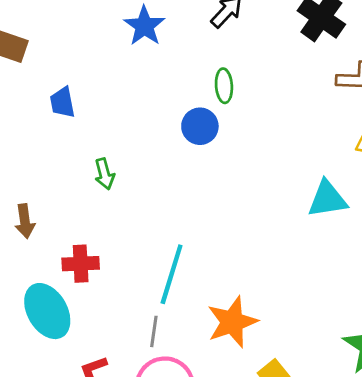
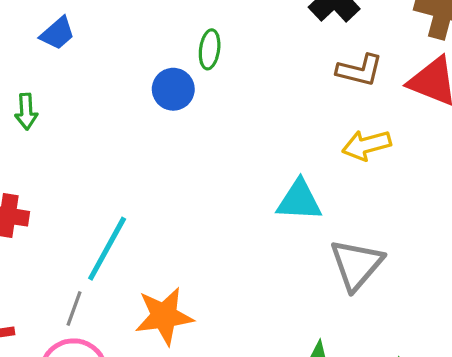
blue trapezoid: (63, 102) -> (58, 33), moved, turned -132
green arrow: (104, 174) -> (26, 112), moved

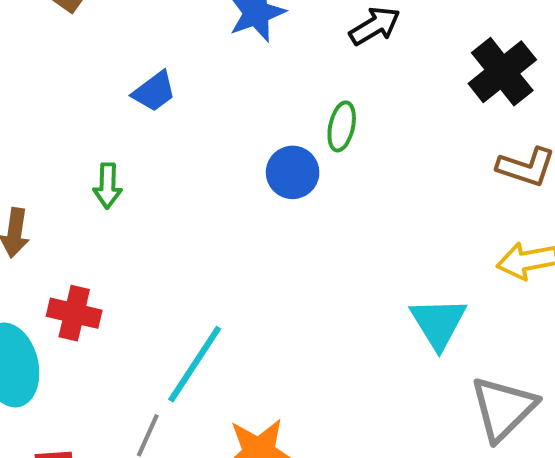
cyan triangle: (299, 200) -> (438, 323), turned 51

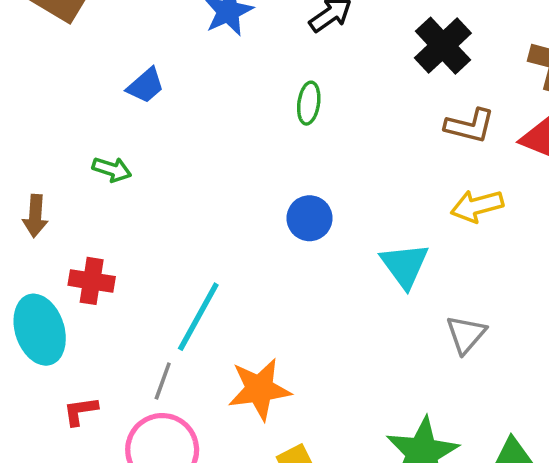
blue circle: (293, 172) -> (309, 218), moved
green arrow: (108, 186) -> (112, 169), turned -69
gray triangle: (503, 408) -> (466, 334), size x0.7

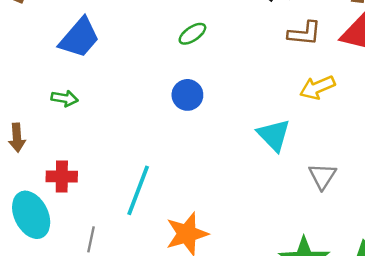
blue trapezoid: (146, 86) -> (79, 38), size x1.6
green ellipse: (309, 103) -> (192, 34), turned 56
blue circle: (309, 218) -> (187, 95), moved
gray line: (163, 381) -> (91, 239), moved

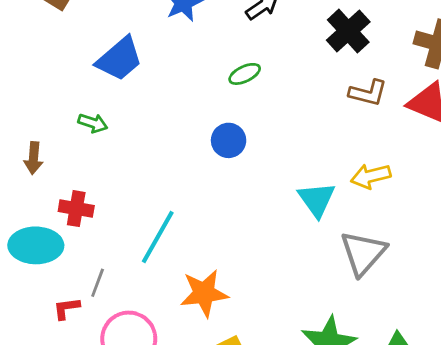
yellow arrow: (317, 87) -> (371, 176), moved
gray triangle: (322, 176) -> (363, 253), size x1.5
cyan ellipse: (31, 215) -> (36, 245), turned -72

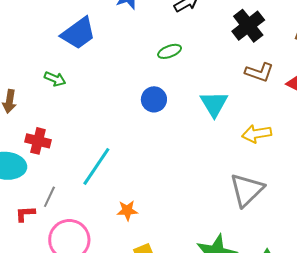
cyan triangle: (317, 199) -> (214, 104), moved
orange star: (204, 293) -> (127, 210), size x0.6

